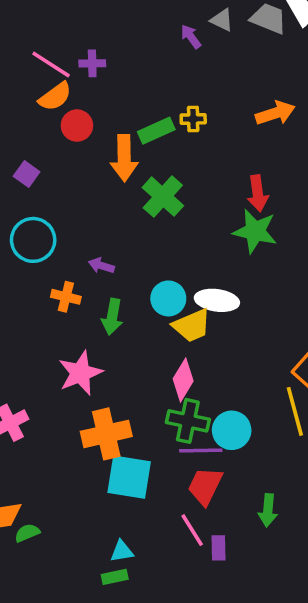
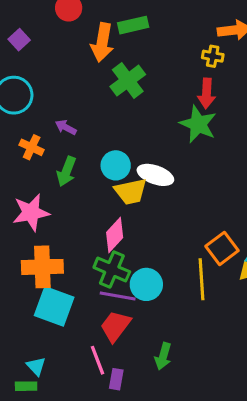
yellow cross: (193, 119) -> (213, 56), moved
cyan triangle: (122, 551) -> (36, 366), turned 45

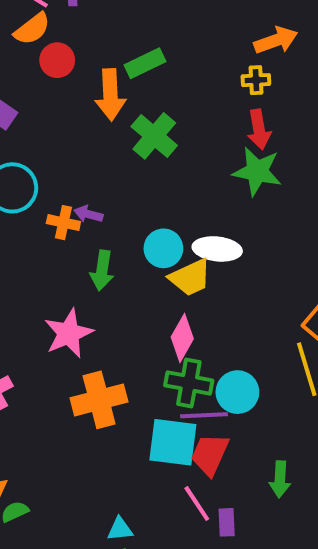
orange cross: (32, 147) -> (63, 223), moved
cyan square: (54, 306) -> (173, 442), moved
cyan triangle: (36, 366) -> (120, 529), turned -40

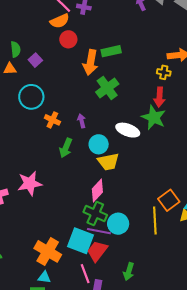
purple arrow: (88, 214) -> (82, 121), moved, turned 48
white ellipse: (217, 249) -> (128, 130), moved
pink star: (69, 333) -> (30, 183), moved
orange cross: (99, 400) -> (48, 251), moved, turned 32

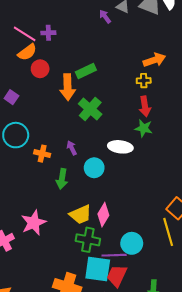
green star: (154, 117) -> (144, 128), size x0.7
yellow trapezoid: (108, 162) -> (81, 215), moved
green cross: (95, 213) -> (88, 240), moved

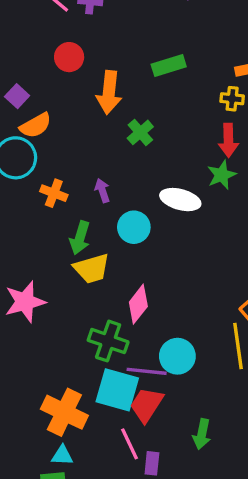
orange semicircle: (27, 52) -> (36, 125), moved
green rectangle: (86, 71) -> (169, 65), moved
green cross: (90, 109) -> (140, 132), size x0.7
green star: (144, 128) -> (222, 175), turned 30
yellow trapezoid: (81, 215) -> (92, 268), moved

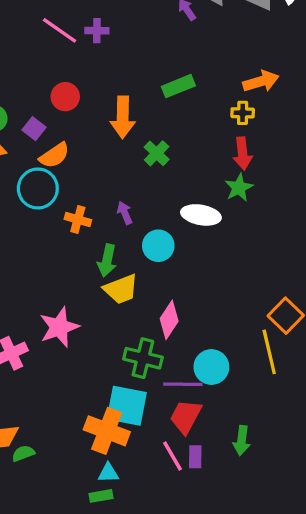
red circle: (69, 57) -> (65, 97), moved
cyan square: (117, 390) -> (127, 406), moved
purple rectangle: (152, 463) -> (195, 457), moved

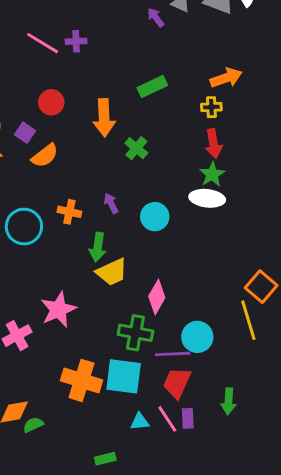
cyan circle: (38, 188) -> (24, 227), moved
white ellipse: (201, 215) -> (207, 198), moved
cyan circle: (158, 246) -> (155, 217), moved
orange cross: (107, 431) -> (82, 380), moved
cyan triangle: (108, 473) -> (140, 422), moved

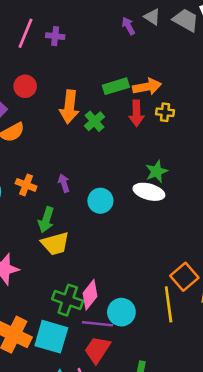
pink line: (43, 43) -> (26, 33), turned 72
orange arrow: (226, 78) -> (147, 87), moved
red arrow: (213, 143) -> (136, 113), moved
green cross: (136, 148) -> (94, 121), moved
pink diamond: (157, 297) -> (90, 295), moved

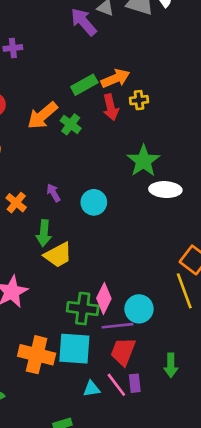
purple arrow: (128, 26) -> (84, 22), size x1.6
orange arrow: (69, 107) -> (42, 116), turned 56
green star: (157, 171) -> (143, 161), size x1.4
orange cross: (26, 185) -> (16, 203), turned 30
white ellipse: (149, 192) -> (165, 190), moved

